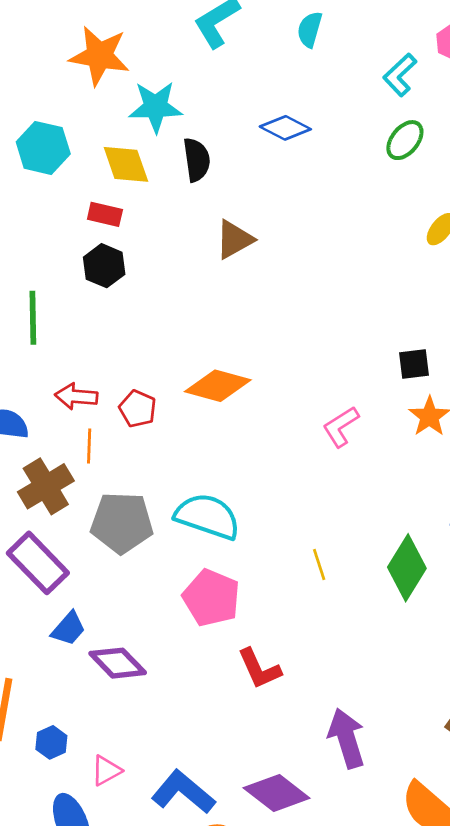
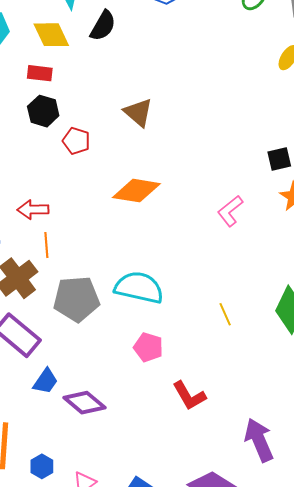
black semicircle: (197, 160) -> (103, 26), turned 44
brown triangle: (234, 239) -> (138, 112), moved, turned -44
red pentagon: (138, 409) -> (76, 141), moved
pink pentagon: (211, 598) -> (148, 347), size x0.7

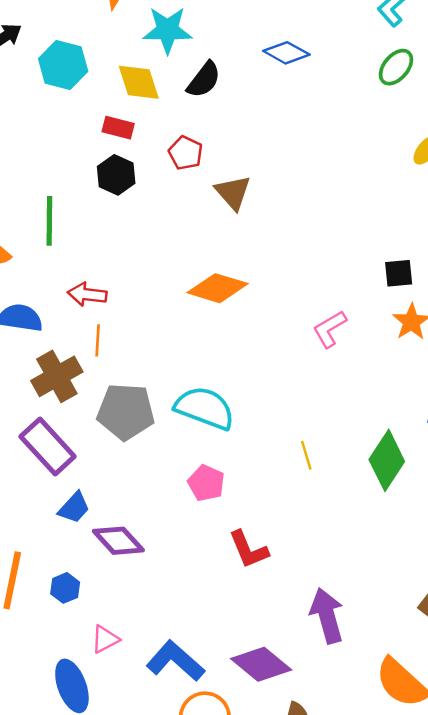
red pentagon: (76, 141) -> (186, 153), moved
blue hexagon: (42, 466) -> (65, 588), moved

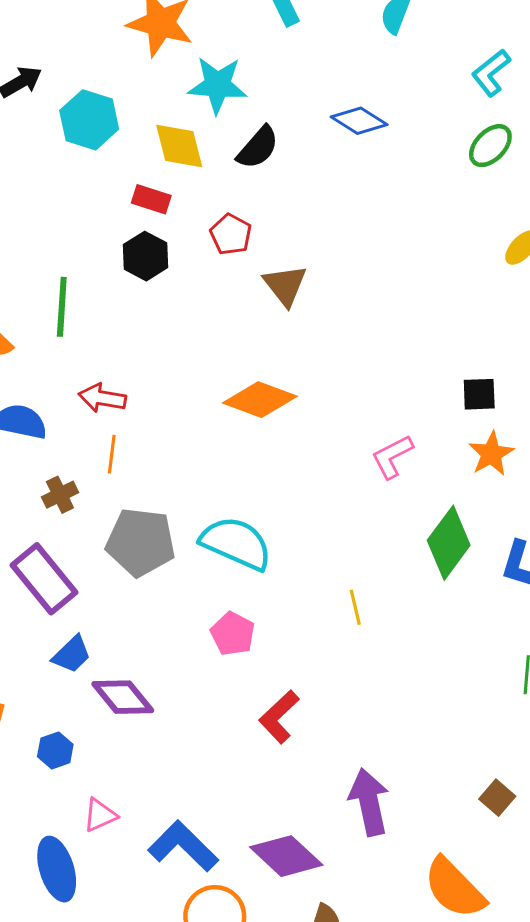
brown cross: (57, 376) -> (60, 495), size x0.6
green diamond: (387, 460) -> (449, 543), moved
red L-shape: (248, 549) -> (279, 717), turned 66

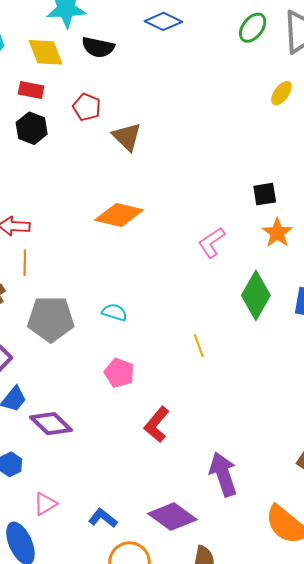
black semicircle: (258, 147) -> (98, 47), turned 68
cyan semicircle: (236, 543) -> (114, 312), size x0.5
blue L-shape: (183, 846) -> (103, 518), size x0.6

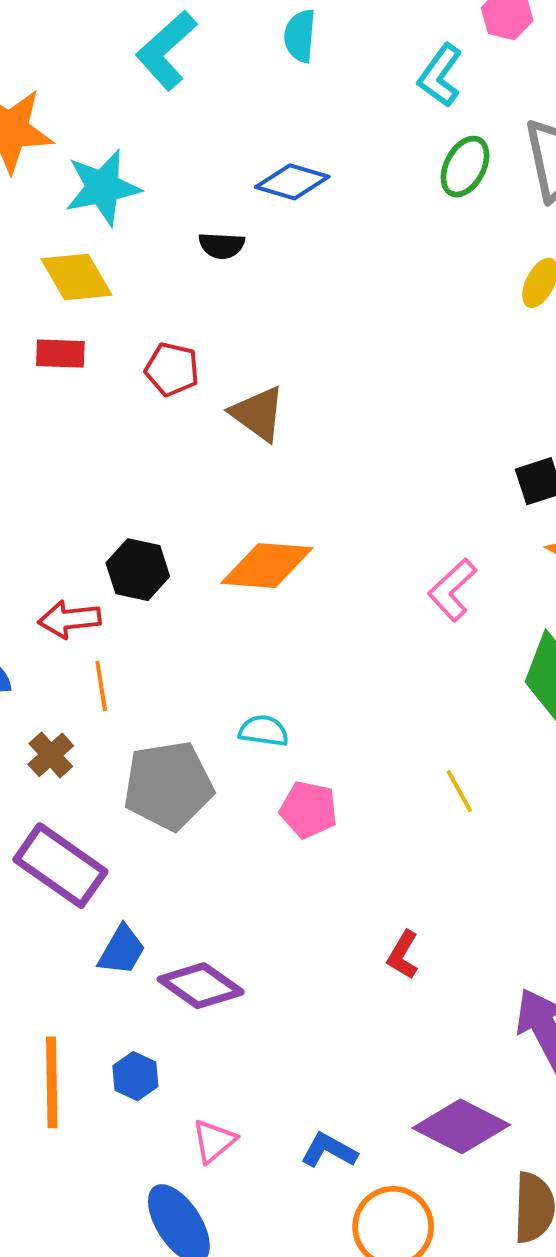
black semicircle: (98, 47) -> (222, 245), moved, size x0.7
black hexagon: (32, 128) -> (138, 570), moved
cyan semicircle: (114, 312) -> (264, 731), moved
pink pentagon: (119, 373) -> (309, 810), moved
red L-shape: (157, 425) -> (403, 955), size x0.7

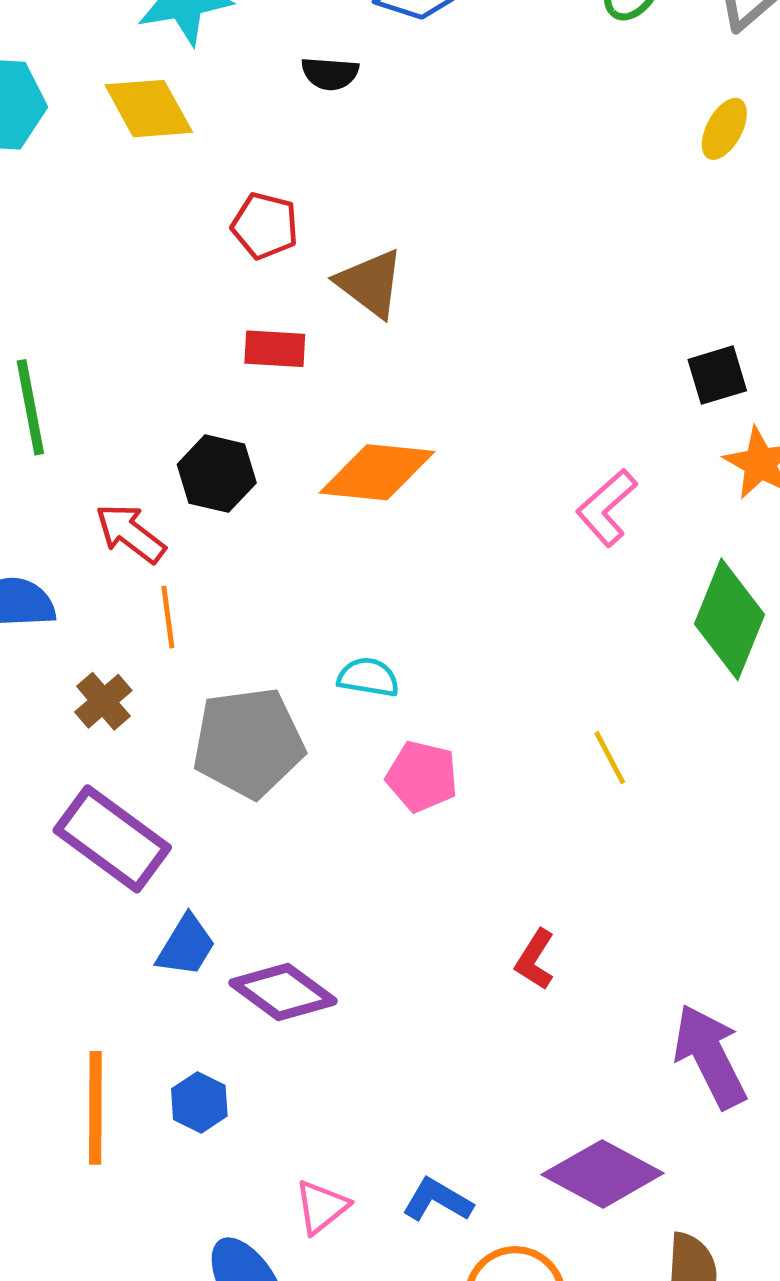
red rectangle: (60, 354) -> (275, 349), moved
red arrow: (69, 619) -> (130, 533), turned 42
pink triangle: (214, 1141) -> (322, 1207), moved

